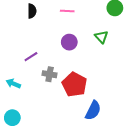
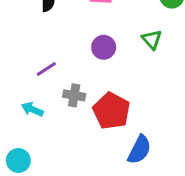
cyan arrow: (13, 84) -> (32, 109), moved

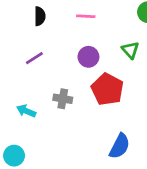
purple line: (46, 69) -> (34, 58), moved
red pentagon: (111, 111) -> (107, 89), moved

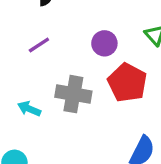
gray cross: (63, 99) -> (73, 94), size x1.5

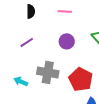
red pentagon: (127, 83) -> (81, 79), moved

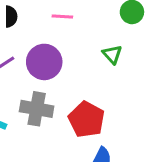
purple circle: (67, 41) -> (44, 62), moved, size x1.5

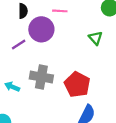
purple circle: (44, 62) -> (41, 29), moved

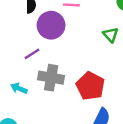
purple line: (19, 45) -> (32, 54), moved

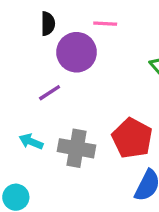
gray cross: (51, 78) -> (77, 148), moved

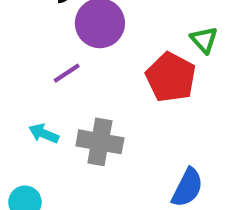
red pentagon: (132, 138) -> (171, 77), moved

